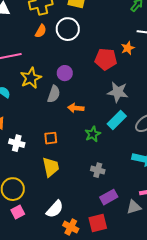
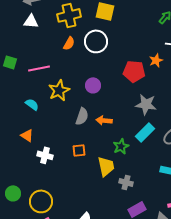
gray semicircle: (54, 94) -> (82, 116), moved
yellow trapezoid: (51, 167) -> (106, 166), moved

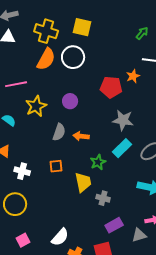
yellow cross: (69, 15) -> (46, 31), turned 30
orange semicircle: (69, 43) -> (46, 59), size x1.6
yellow circle: (41, 201) -> (15, 204), moved

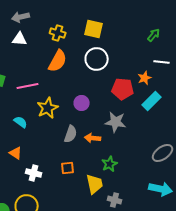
yellow cross: (46, 31) -> (58, 33), size x0.7
white circle: (73, 57) -> (97, 59), moved
gray star: (123, 120) -> (116, 122), moved
cyan rectangle: (122, 148) -> (152, 101), moved

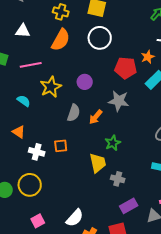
white triangle: (20, 39) -> (23, 31), moved
orange arrow: (93, 138) -> (96, 117), turned -56
orange square: (68, 168) -> (61, 146), moved

